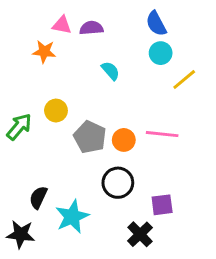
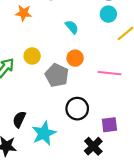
orange circle: (124, 140) -> (75, 58), moved

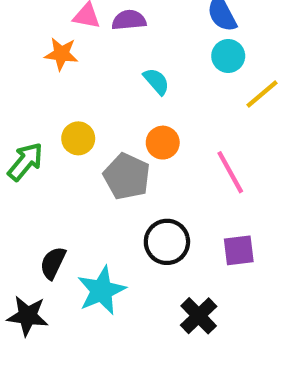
pink line: (109, 73) -> (230, 172), turned 55
purple square: (109, 125) -> (239, 250), moved

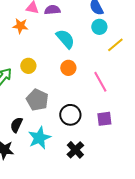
cyan semicircle: (156, 81) -> (65, 39), size x1.5
gray pentagon: (127, 176) -> (37, 100), moved
black cross: (199, 316) -> (75, 150), moved

